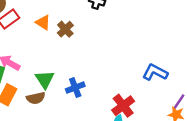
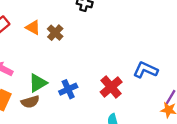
green triangle: (45, 79) -> (38, 83), turned 36
red cross: (123, 106) -> (111, 87), moved

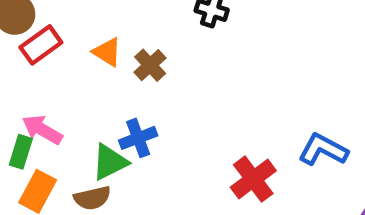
blue cross: (68, 89) -> (138, 138), moved

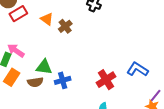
blue cross: (138, 138) -> (63, 80), moved
green triangle: (110, 162) -> (44, 67), turned 30

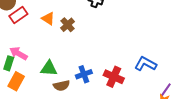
blue cross: (63, 80) -> (84, 74), moved
red cross: (106, 80) -> (114, 77), turned -30
brown semicircle: (35, 82) -> (61, 86), moved

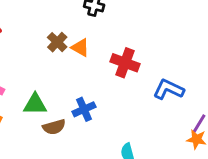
orange triangle: (48, 19) -> (80, 48), moved
red cross: (114, 77) -> (125, 63), moved

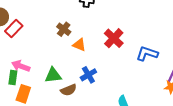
orange triangle: (80, 48) -> (79, 45), moved
red cross: (125, 63) -> (114, 38), turned 30

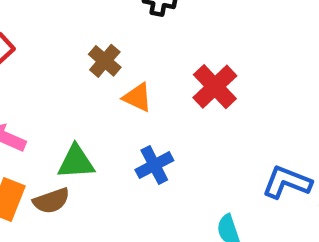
blue L-shape: (147, 54) -> (287, 182), moved
brown semicircle: (69, 90) -> (51, 201), moved

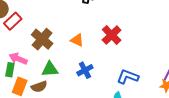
brown cross: (105, 61) -> (42, 39), moved, size x1.5
blue L-shape: (287, 182) -> (128, 77), moved

